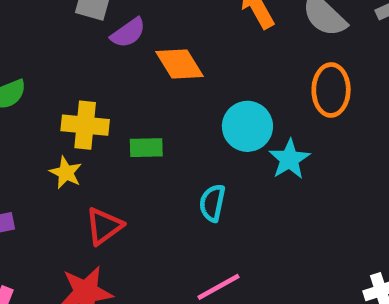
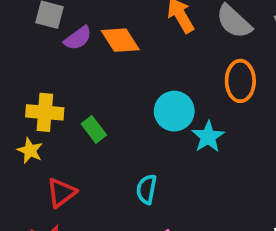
orange diamond: (180, 64) -> (120, 40), moved
green rectangle: (146, 148) -> (94, 129), turned 55
cyan semicircle: (212, 203) -> (147, 189), moved

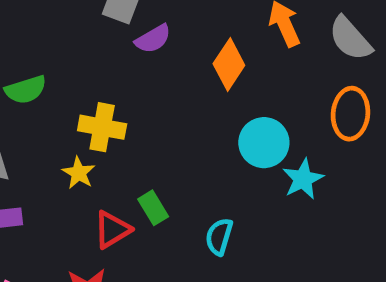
orange diamond: (120, 40) -> (229, 65), moved, turned 60
green rectangle: (94, 129) -> (153, 208), moved

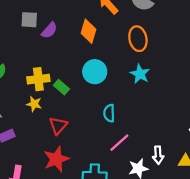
orange ellipse: (350, 114) -> (138, 39), moved
cyan circle: (264, 143) -> (95, 72), moved
green rectangle: (153, 208) -> (61, 87), moved

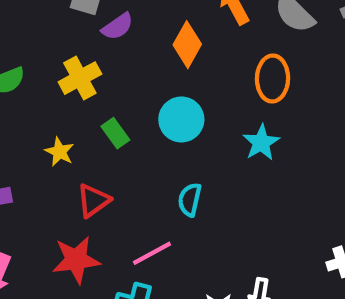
yellow cross: (38, 79) -> (80, 78), moved, turned -35
pink line: (119, 143) -> (152, 253), moved

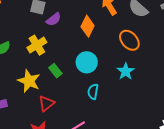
orange ellipse: (272, 79) -> (129, 40), turned -40
yellow star: (59, 152) -> (29, 81), size x1.6
cyan semicircle: (190, 200) -> (93, 92), moved

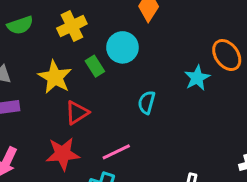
orange ellipse: (129, 40) -> (227, 55), moved
cyan circle: (87, 62) -> (122, 47), moved

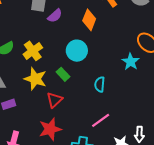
yellow cross: (72, 26) -> (33, 51), moved
green rectangle: (95, 66) -> (63, 74), moved
pink line: (116, 152) -> (101, 120), moved

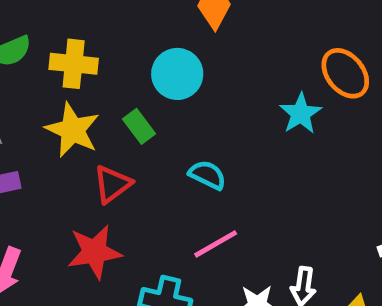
yellow cross: (33, 51) -> (74, 64), turned 36
cyan semicircle: (100, 84) -> (207, 175), moved, turned 105

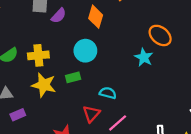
green rectangle: (139, 126) -> (73, 77), turned -56
red triangle: (112, 184) -> (91, 114), moved

